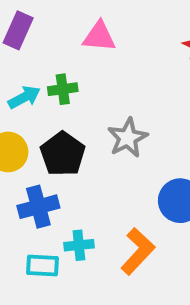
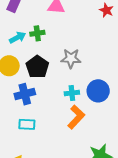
gray star: (128, 138) -> (71, 58), turned 30
cyan cross: (79, 245) -> (72, 93), moved

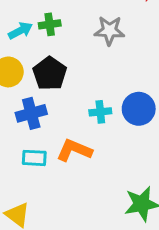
gray star: (71, 58) -> (109, 31), moved
orange L-shape: (76, 117) -> (74, 150), moved, turned -110

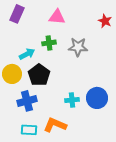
green cross: (50, 24) -> (49, 43), moved
cyan arrow: (20, 31) -> (27, 54), moved

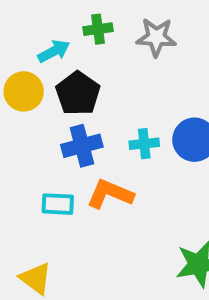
blue cross: (27, 101) -> (82, 146), moved

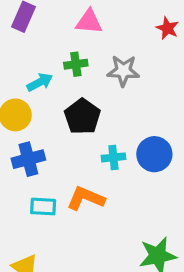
black pentagon: (78, 93) -> (82, 117), moved
blue cross: (82, 146) -> (28, 159), moved

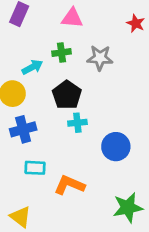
blue circle: (154, 154) -> (116, 147), moved
cyan cross: (113, 157) -> (77, 123), moved
orange L-shape: (86, 198) -> (69, 185), moved

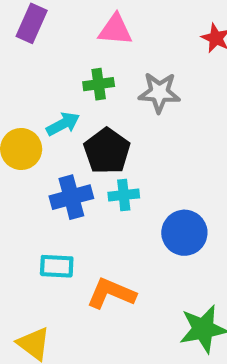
cyan arrow: (32, 67) -> (63, 124), moved
blue cross: (23, 129) -> (71, 197), moved

